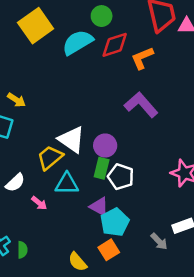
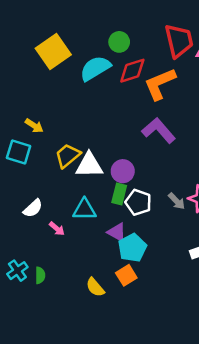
orange L-shape: (142, 58) -> (160, 84), size x1.4
white triangle: (72, 140) -> (89, 165), turned -36
yellow trapezoid: (50, 157) -> (68, 156), moved
gray arrow: (159, 241) -> (177, 201), moved

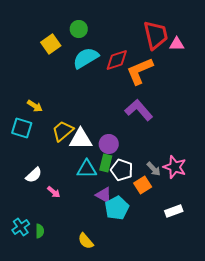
green circle: (119, 42) -> (79, 29), moved
yellow square: (53, 51) -> (51, 44), size x0.7
cyan triangle: (84, 209) -> (87, 169), moved
orange square: (126, 275) -> (143, 185), moved

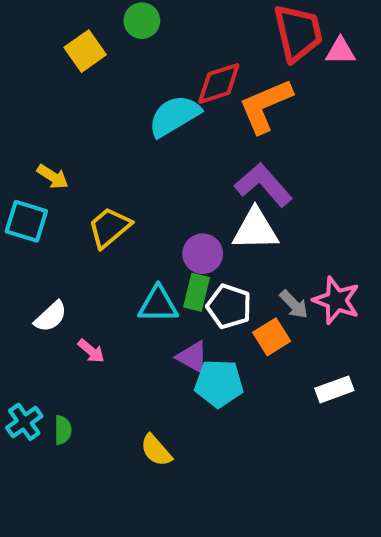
cyan semicircle: (86, 58) -> (174, 116), moved
white triangle: (81, 139) -> (255, 229), moved
cyan pentagon: (117, 208) -> (219, 383), turned 30

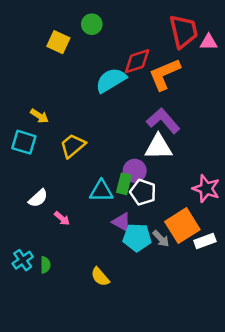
yellow square: (85, 51) -> (58, 42), turned -30
purple circle: (203, 254) -> (135, 171), moved
gray arrow: (294, 304) -> (161, 239), moved
orange square: (272, 337) -> (182, 226), moved, size x1.6

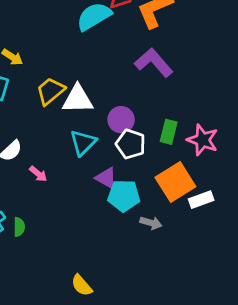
white triangle: (158, 147) -> (78, 99), moved
green rectangle: (124, 184) -> (169, 132), moved
cyan triangle: (101, 191) -> (83, 143), turned -45
gray arrow: (161, 239) -> (151, 223), moved, turned -30
yellow semicircle: (100, 277) -> (82, 285), moved

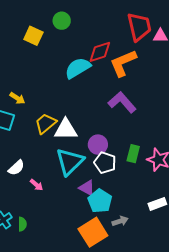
cyan triangle: (83, 143) -> (70, 162), size x1.4
orange square: (175, 182) -> (93, 232), moved
cyan pentagon: (124, 196) -> (100, 201), turned 30
gray arrow: (151, 223) -> (120, 221), turned -35

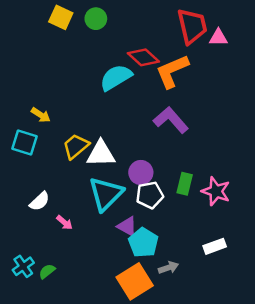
yellow square: (33, 36) -> (61, 17), moved
red diamond: (100, 52) -> (143, 57), turned 60
white pentagon: (105, 163) -> (150, 195), turned -30
green semicircle: (22, 224) -> (47, 271), turned -128

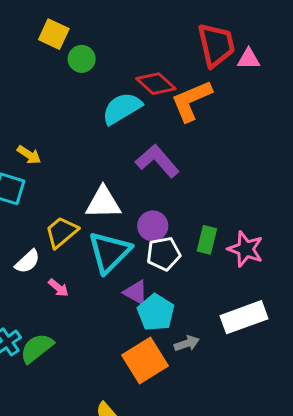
green circle: (96, 19) -> (82, 59), moved
purple L-shape: (171, 120) -> (157, 161), moved
yellow trapezoid: (76, 146) -> (61, 232), moved
white rectangle: (215, 246) -> (244, 317), size x1.6
green semicircle: (47, 271) -> (37, 348), size x1.6

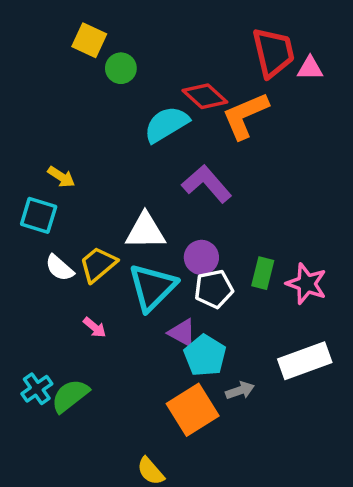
white semicircle: (27, 261) -> (60, 268), moved, turned 84

